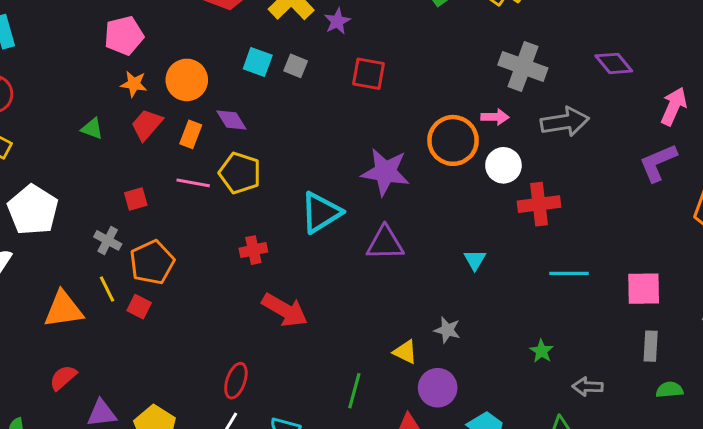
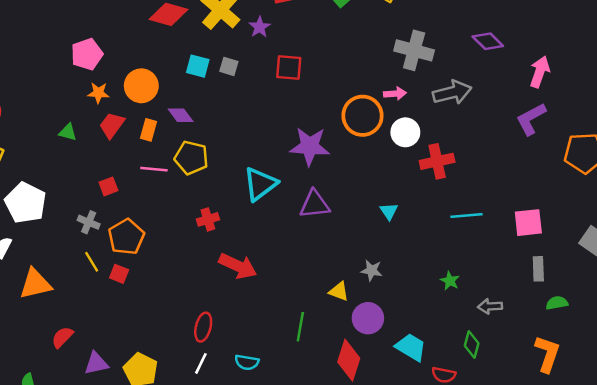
orange triangle: (63, 309) -> (35, 284), moved

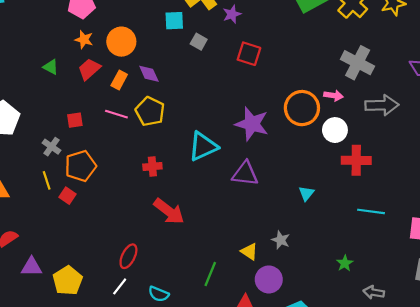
cyan square: (198, 66) -> (174, 21), moved, turned -30

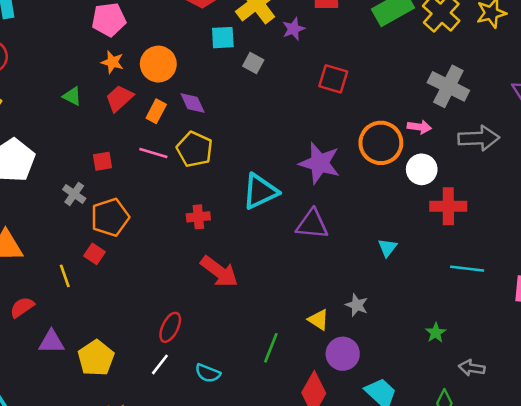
red square: (249, 54) -> (333, 79), moved
yellow line: (47, 180) -> (65, 276), moved

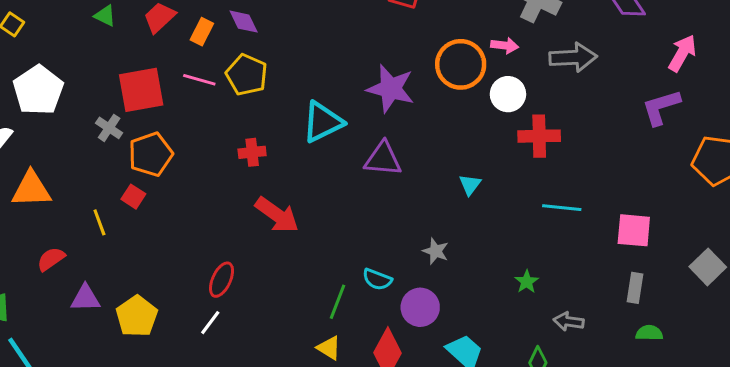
red square: (102, 161) -> (141, 90), size x2.0
yellow triangle: (318, 320) -> (329, 348), moved
cyan semicircle: (208, 373) -> (377, 279), moved

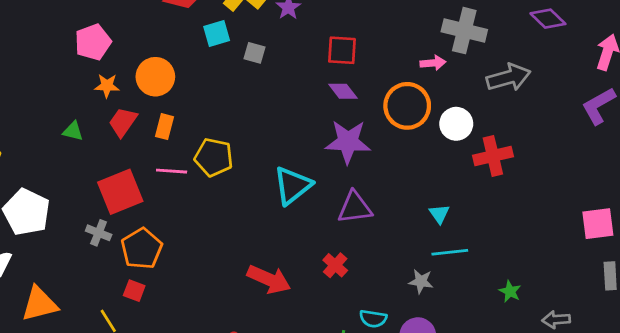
purple diamond: (244, 22) -> (343, 91), moved
pink arrow: (505, 45) -> (433, 63), moved
red cross: (252, 152) -> (335, 265), moved, turned -30
cyan line: (562, 208) -> (450, 252), moved

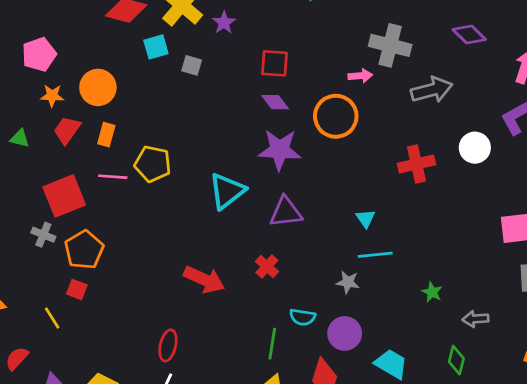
white circle: (456, 124) -> (475, 148), moved

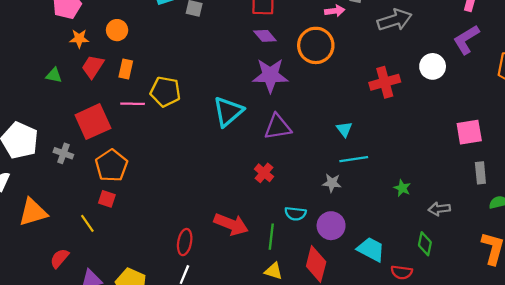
orange circle: (98, 87) -> (117, 30), size x0.7
gray cross: (43, 235) -> (63, 153), moved
red arrow: (204, 279) -> (231, 224), moved

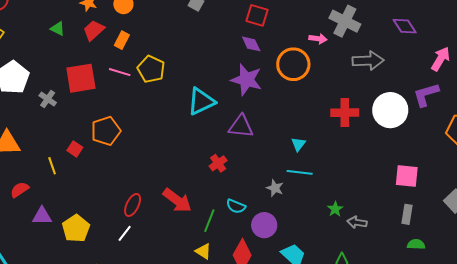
white circle: (433, 66) -> (390, 110), size x1.5
orange pentagon: (111, 166) -> (106, 131), moved
gray arrow: (439, 209) -> (357, 222), moved

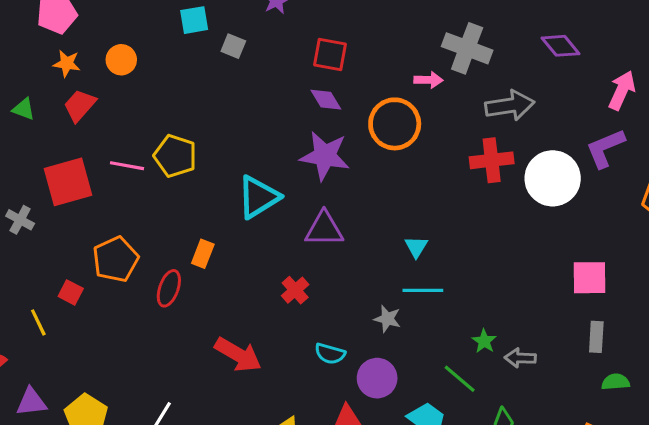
orange rectangle: (122, 40) -> (203, 254), moved
red cross: (345, 113) -> (492, 160), moved
red ellipse: (133, 205) -> (169, 288), moved
green line: (209, 221) -> (460, 379), moved, turned -65

